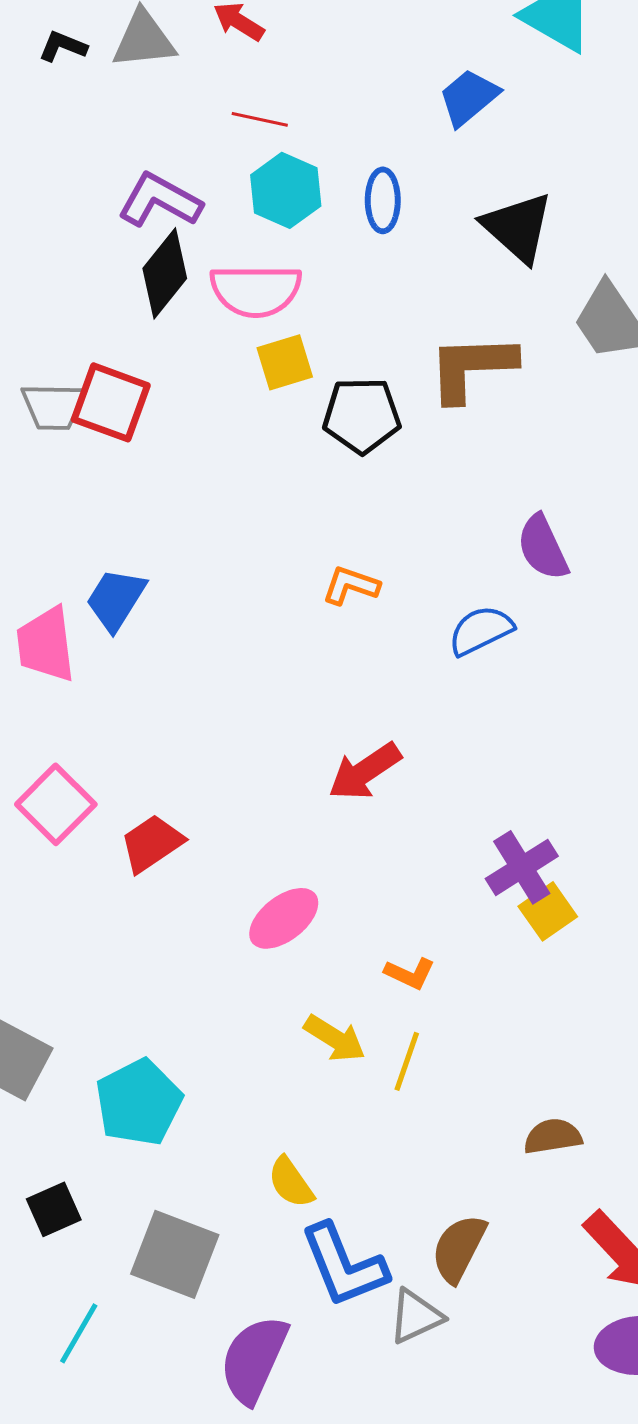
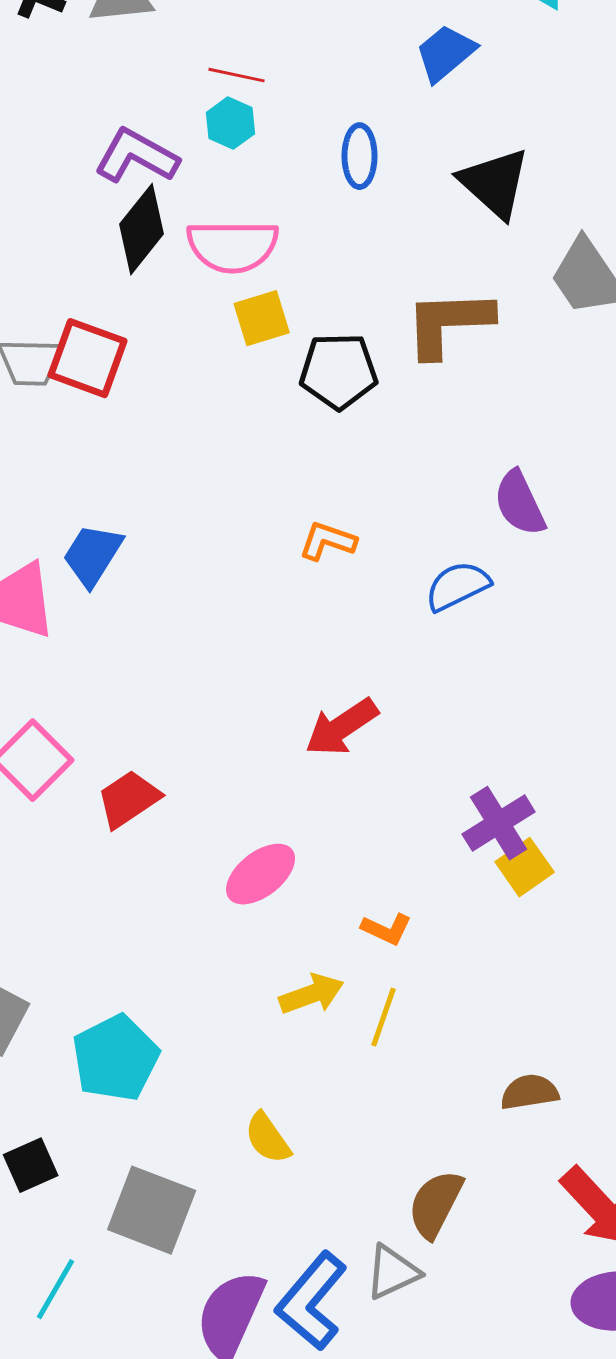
cyan hexagon: (286, 190) -> (231, 123), moved, size x0.7
yellow arrow: (335, 1038) -> (312, 994), turned -52
blue L-shape: (344, 1265) -> (312, 1301), moved, turned 62

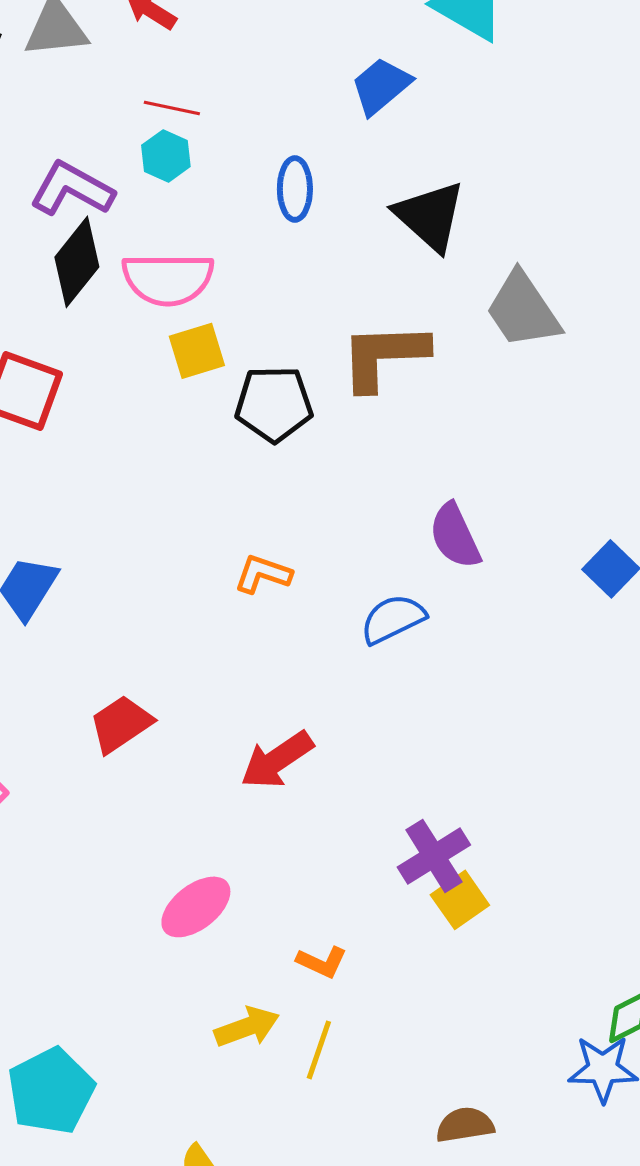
red trapezoid: (129, 799) -> (121, 724), moved

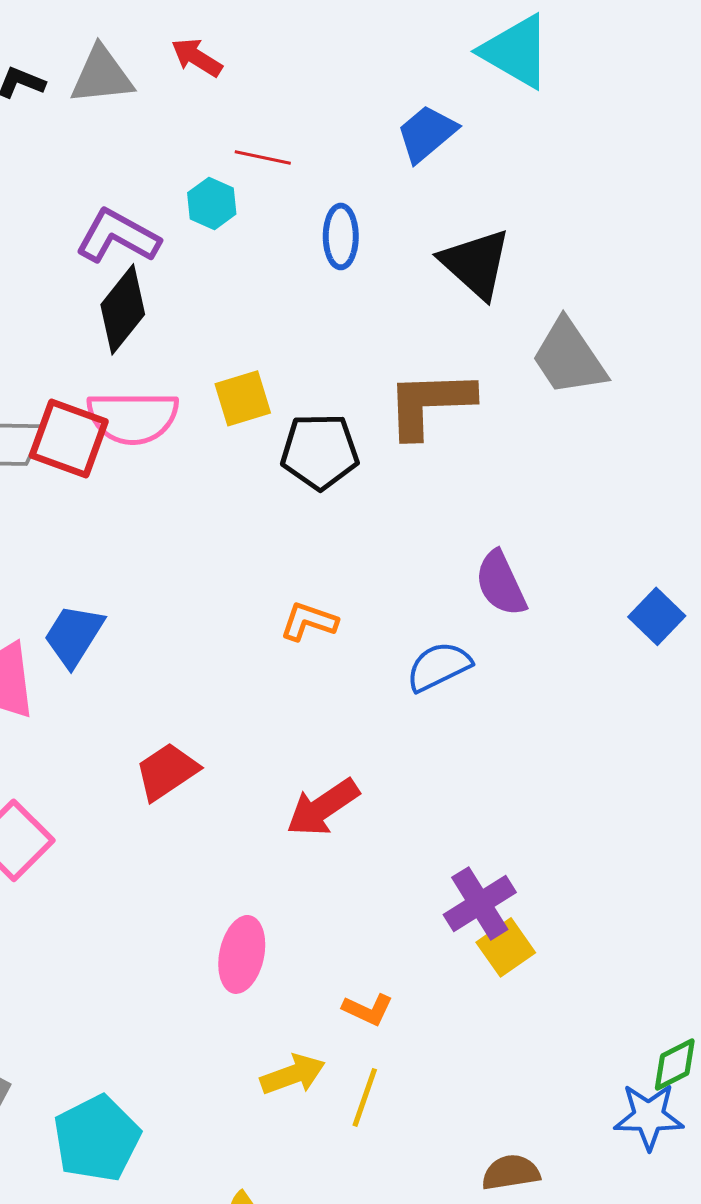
red line: (172, 108) -> (263, 157), moved
pink semicircle: (168, 279) -> (133, 417), moved
pink ellipse: (196, 907) -> (242, 954), turned -40

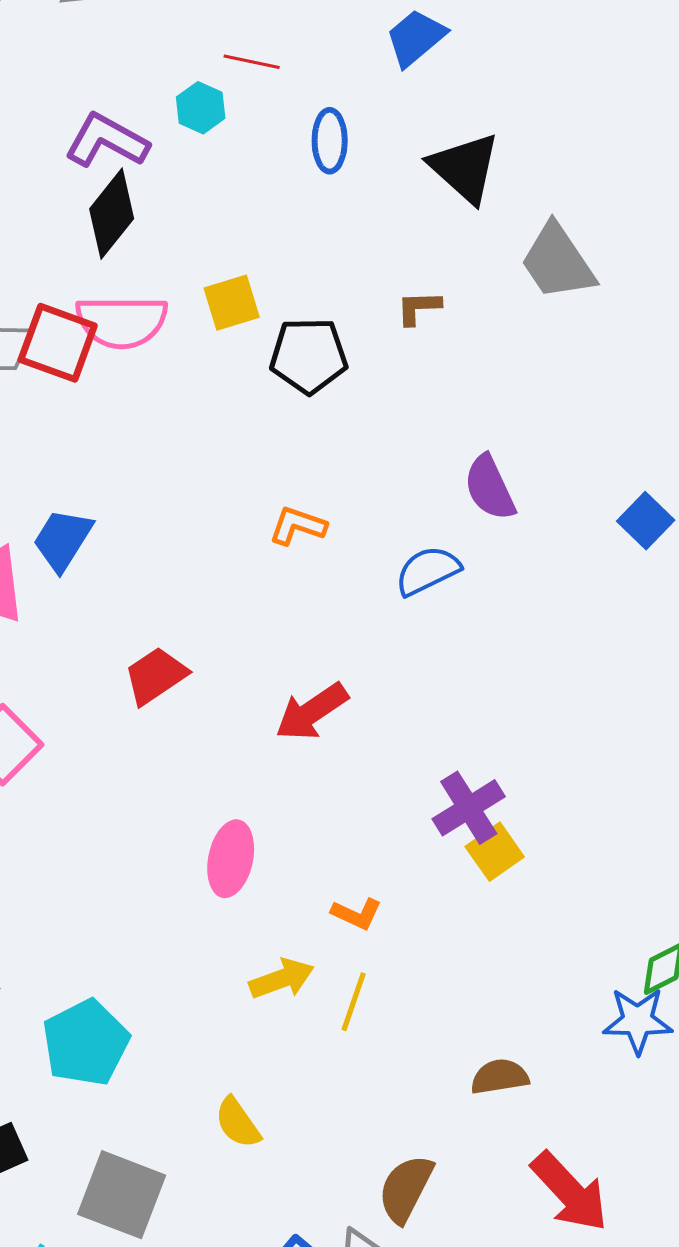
brown L-shape: (430, 403) -> (419, 308), size x0.5

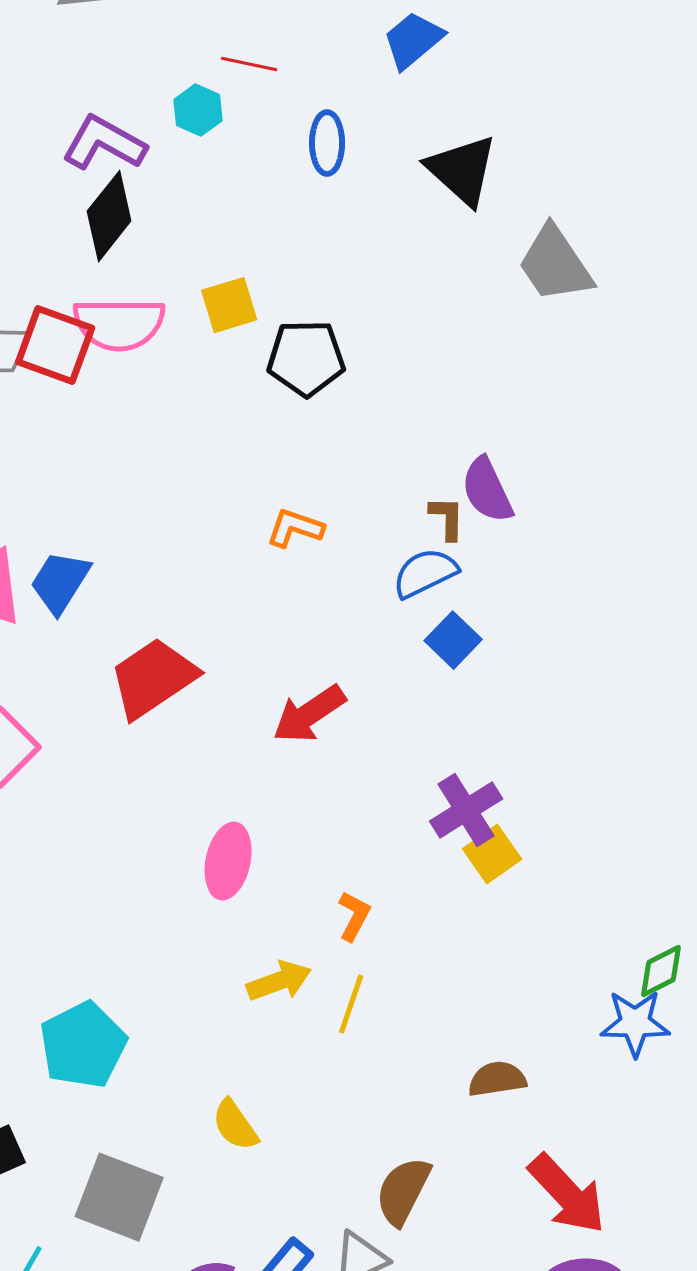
brown L-shape: (419, 308) -> (447, 518), moved, turned 93
blue square: (646, 521) -> (453, 640), moved
blue trapezoid: (63, 540) -> (60, 582), moved
red trapezoid: (156, 676) -> (153, 678), size x1.4
orange L-shape: (357, 914) -> (354, 916), turned -87

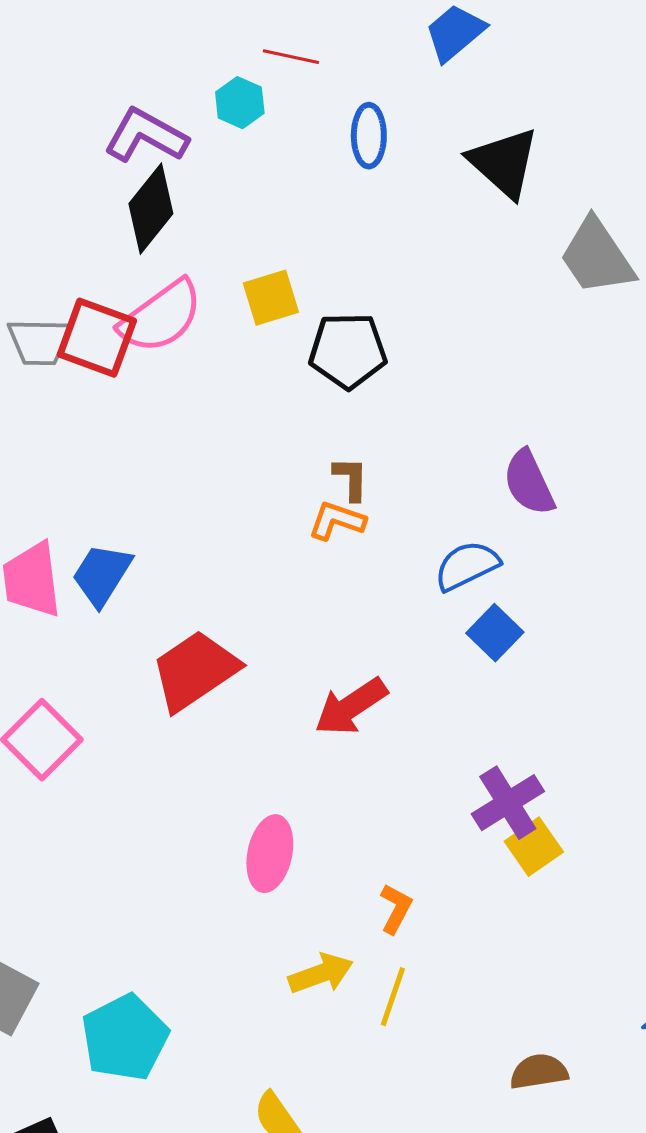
pink semicircle: (119, 324) -> (161, 317), turned -36
brown L-shape: (447, 518) -> (351, 479), moved

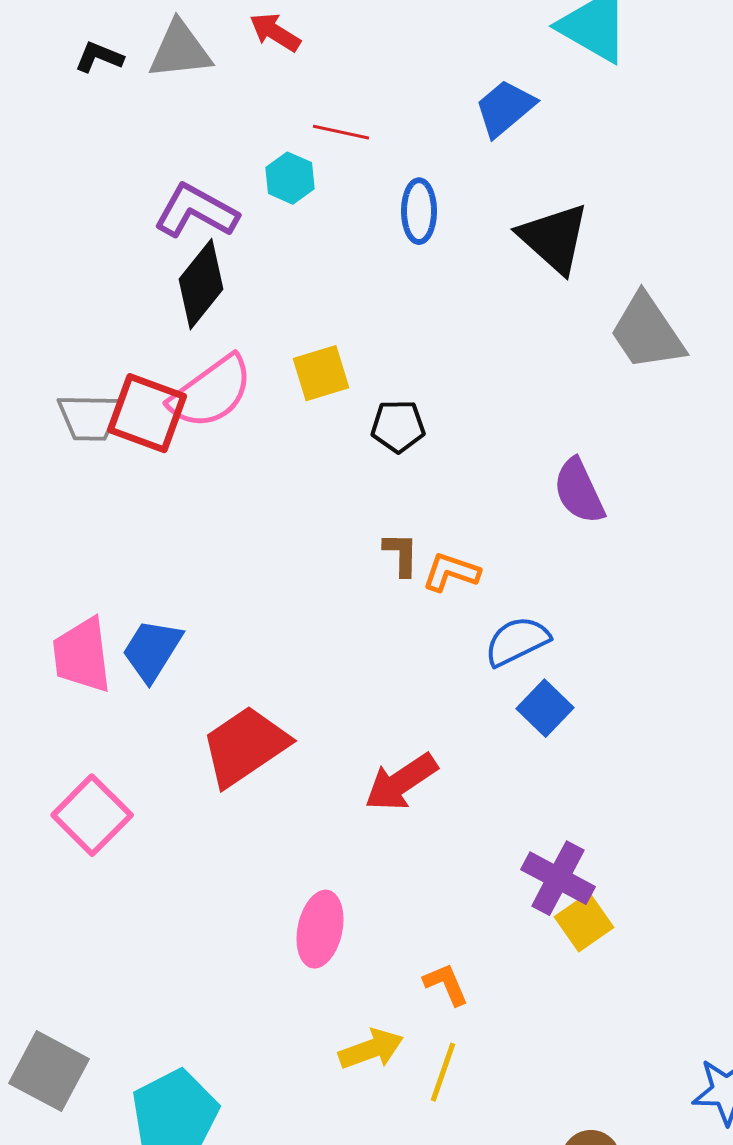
black pentagon: (348, 351) -> (398, 426), size x0.7
purple semicircle: (529, 483) -> (579, 491), moved
orange L-shape: (337, 521) -> (451, 572), moved
purple cross: (508, 803) -> (558, 878), turned -30
orange L-shape: (396, 909) -> (446, 984), turned -51

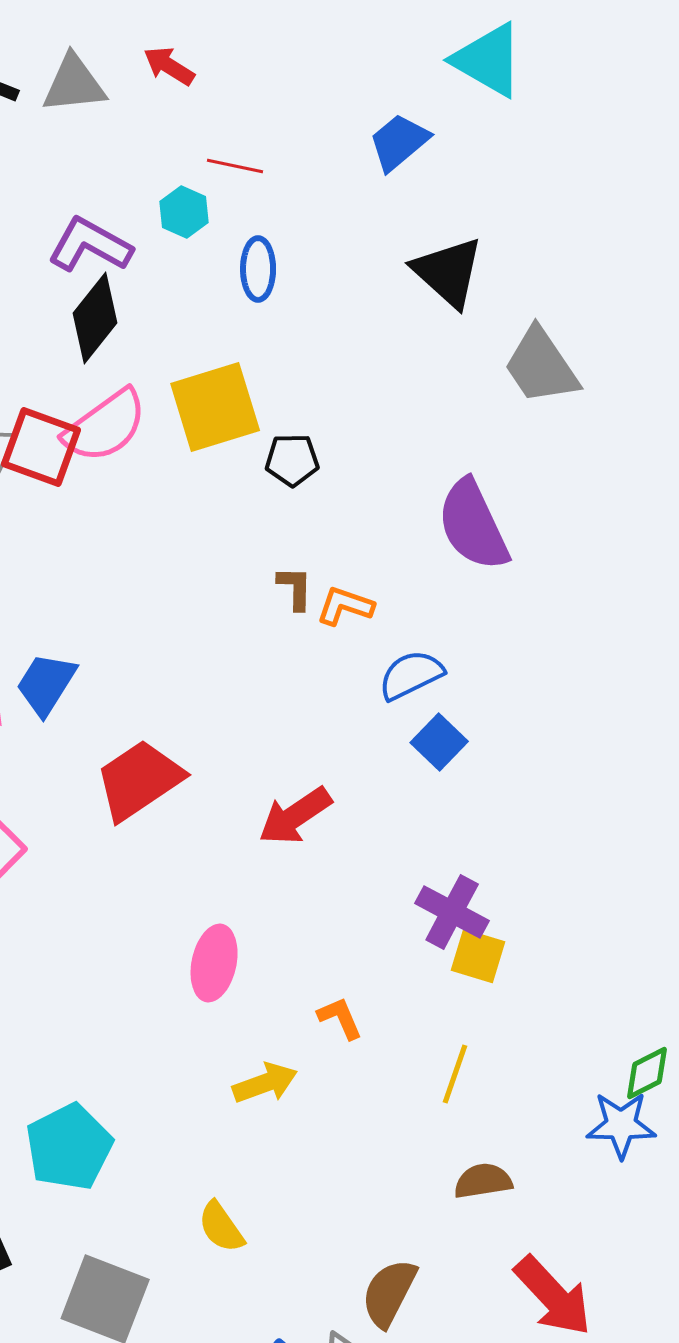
blue ellipse: (419, 211) -> (258, 269), moved
yellow square: (321, 373) -> (215, 407), size x1.6
purple semicircle: (579, 491) -> (473, 525), size x1.4
yellow square: (584, 922) -> (478, 956), turned -38
yellow line: (443, 1072) -> (455, 1074), moved

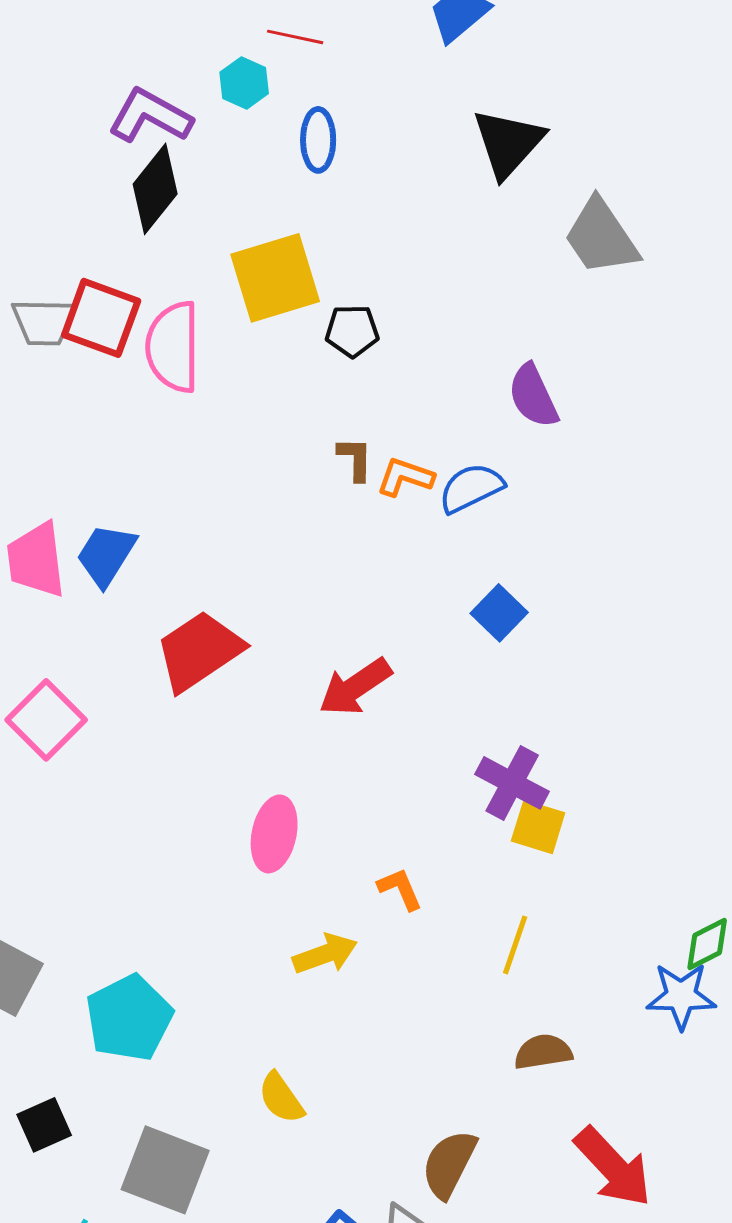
black triangle: (448, 272) -> (508, 143), turned 30
pink semicircle: (105, 426) -> (173, 347), moved, turned 126
purple semicircle: (473, 525) -> (533, 396), size x0.7
blue semicircle: (411, 675) -> (471, 488), moved

